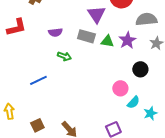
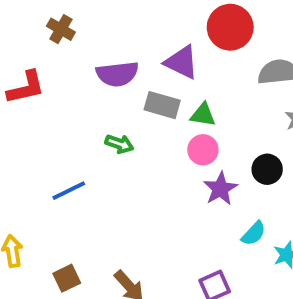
purple triangle: (96, 14) -> (182, 62), turned -30
purple semicircle: (55, 32) -> (117, 74), moved, size x1.5
purple star: (127, 40) -> (220, 189), moved
pink circle: (120, 88) -> (203, 150), moved

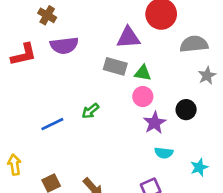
purple triangle: (182, 62) -> (128, 38), turned -30
purple semicircle: (117, 74) -> (64, 45), moved
green arrow: (119, 144) -> (90, 111), moved, turned 120
cyan semicircle: (254, 233) -> (164, 153), moved, turned 54

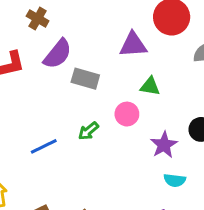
purple semicircle: (64, 45) -> (58, 54), turned -44
gray rectangle: (115, 66) -> (85, 79), moved
pink circle: (143, 97) -> (127, 114), moved

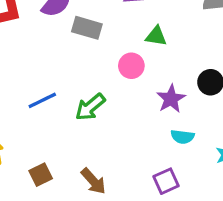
green arrow: (88, 131) -> (90, 107), moved, size x1.4

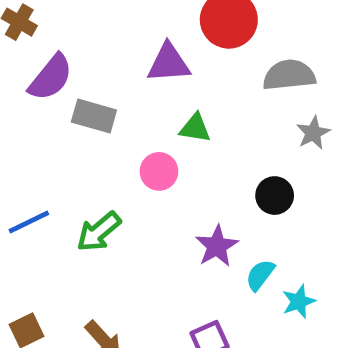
purple star: (171, 99) -> (217, 246), moved
cyan semicircle: (182, 137) -> (260, 275), moved, turned 120

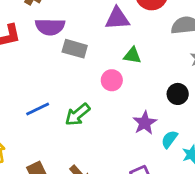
purple semicircle: (51, 77) -> (50, 27), turned 52

